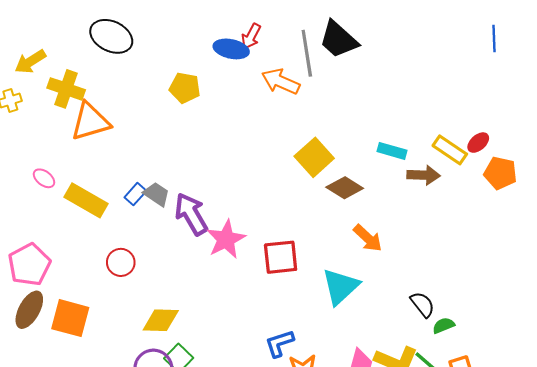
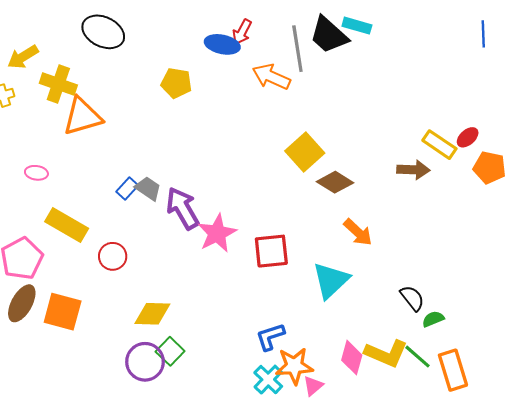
cyan rectangle: (392, 151) -> (357, 26), moved
pink ellipse: (44, 178) -> (36, 173), turned -30
yellow rectangle: (86, 200) -> (67, 225), moved

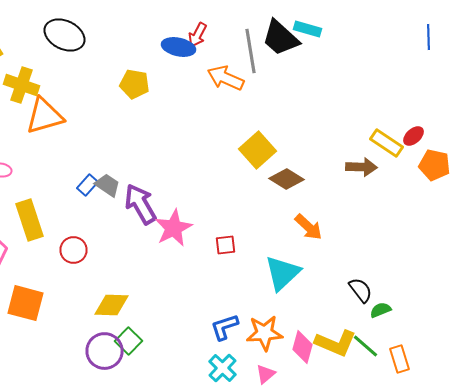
yellow rectangle: (67, 225) -> (30, 220), turned 42
red square: (271, 251) -> (226, 245), size x0.6
orange star: (294, 366) -> (264, 333), moved
orange rectangle: (453, 370) -> (400, 359), size x0.7

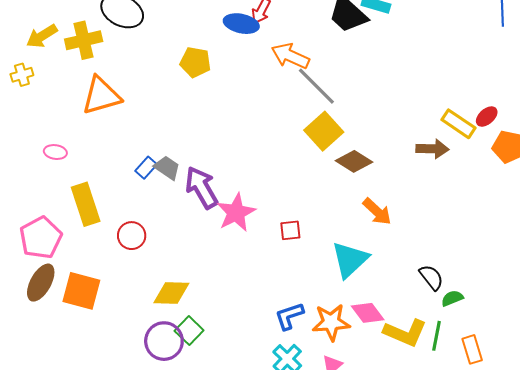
gray line: (250, 51) -> (316, 86), moved, turned -36
yellow cross: (22, 85) -> (84, 40), moved, turned -32
green line: (366, 346) -> (437, 336), turned 60
pink diamond: (302, 347) -> (368, 313), moved, turned -52

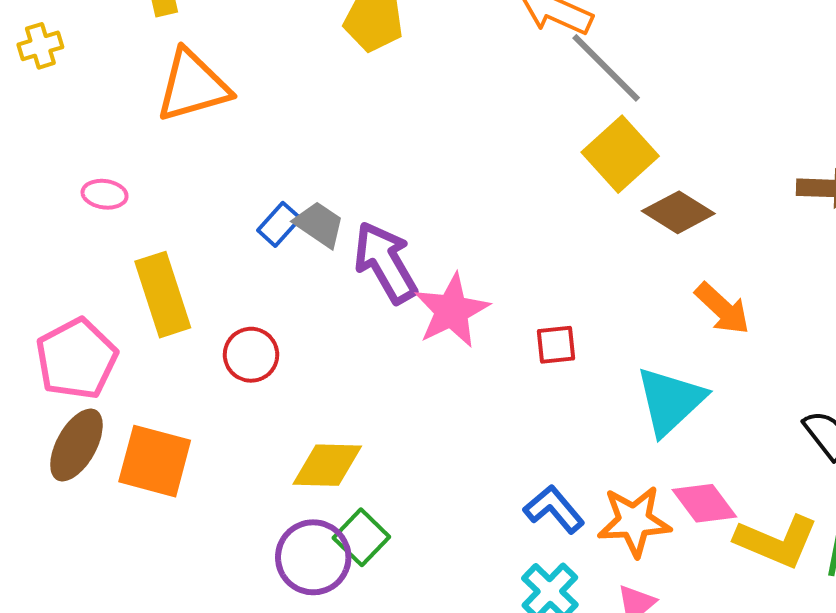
blue L-shape: (289, 316) -> (554, 509), turned 68

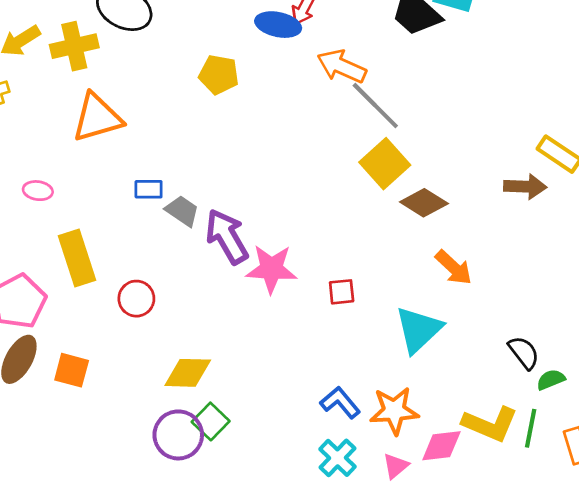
blue rectangle: (279, 224) -> (149, 189), moved, turned 48
pink star: (452, 311) -> (271, 269), turned 30
orange square: (155, 461) -> (72, 370), size x0.7
pink diamond: (704, 503) -> (441, 446), moved, turned -60

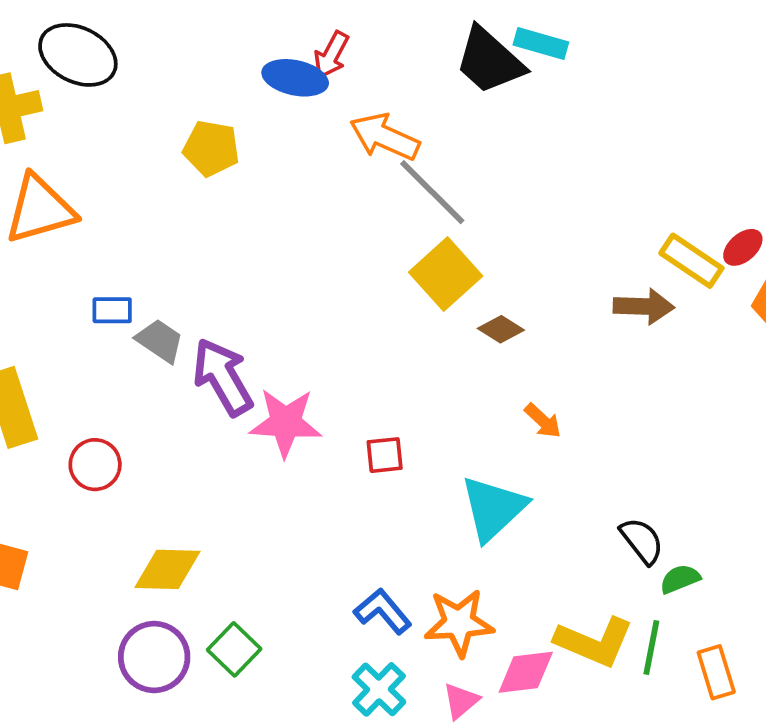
brown diamond: (424, 203) -> (501, 329), size x0.7
orange arrow: (454, 268) -> (543, 421), size x0.7
green square: (211, 421) -> (234, 649), moved

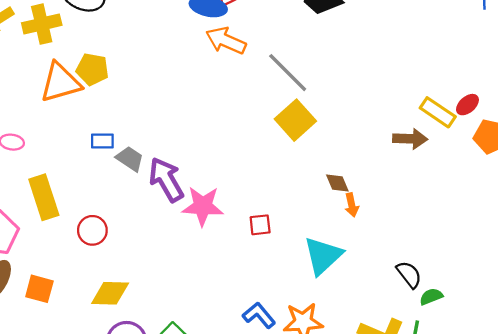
orange arrow: (385, 137) -> (226, 41), moved
yellow pentagon: (211, 148) -> (92, 69), moved
brown diamond: (501, 329) -> (337, 183), moved, turned 35
orange arrow: (543, 421) -> (352, 205), turned 35
yellow diamond: (167, 569) -> (110, 293), moved

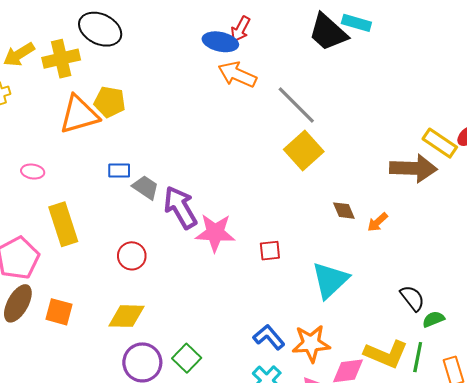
brown arrow: (410, 139) -> (413, 168), size x1.4
orange arrow: (352, 205) -> (378, 222), moved, turned 60
red circle: (92, 230) -> (132, 256), moved

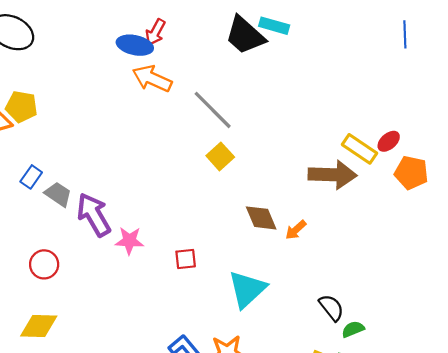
yellow square: (304, 150) -> (220, 156), size x0.7
blue rectangle: (119, 170) -> (31, 177), turned -55
brown diamond: (344, 211) -> (261, 218), size x1.4
pink star: (215, 233) -> (129, 241), size x0.7

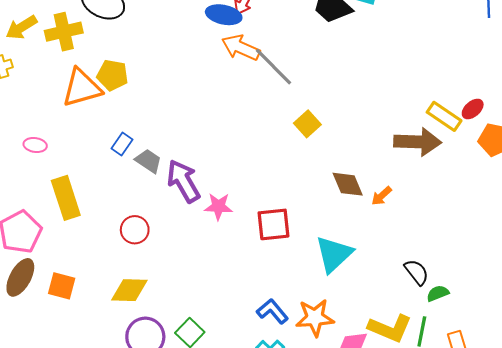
gray line: (213, 110) -> (273, 67), moved
red square: (186, 259) -> (273, 224), size x1.6

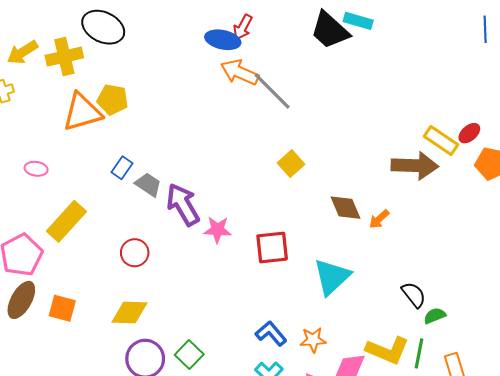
yellow square: (307, 124) -> (291, 164), moved
yellow rectangle: (66, 198) -> (66, 221), turned 60
orange star: (315, 318) -> (313, 340), size x0.7

